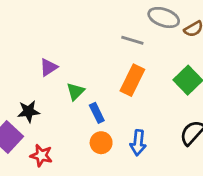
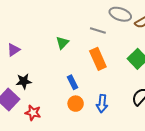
purple triangle: (48, 67) -> (14, 50), moved
orange rectangle: (132, 80) -> (98, 59), turned -50
green triangle: (75, 91) -> (62, 43), moved

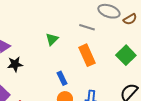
black star: (24, 81) -> (15, 64), moved

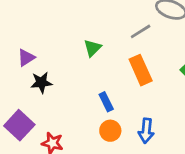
gray line: (87, 27) -> (141, 31), turned -49

